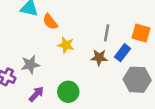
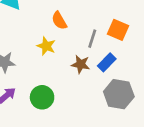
orange semicircle: (50, 22) -> (59, 21), moved
orange square: (141, 33) -> (118, 30), moved

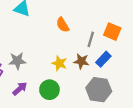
yellow star: (46, 46) -> (59, 63), moved
gray hexagon: (119, 94) -> (99, 90), moved

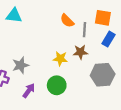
orange semicircle: (63, 25) -> (67, 21), moved
blue rectangle: (103, 59) -> (109, 39), moved

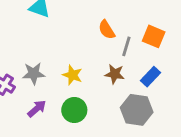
blue rectangle: (109, 39) -> (151, 77), moved
yellow star: (60, 59) -> (72, 75), moved

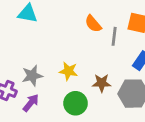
brown star: (115, 74) -> (102, 83), moved
purple arrow: (37, 109) -> (31, 103), moved

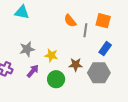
gray star: (32, 76) -> (27, 49), moved
purple arrow: (31, 103) -> (33, 71), moved

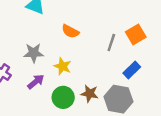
orange semicircle: (70, 21) -> (70, 31), moved, turned -32
orange square: (103, 21) -> (136, 34), turned 35
brown star: (76, 65) -> (90, 94), moved

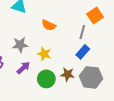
orange square: (136, 34) -> (95, 16), moved
blue rectangle: (132, 70) -> (83, 52), moved

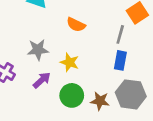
blue rectangle: (83, 52) -> (120, 60), turned -32
brown star: (67, 74) -> (100, 101), moved

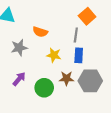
gray star: (38, 50) -> (19, 48), moved
yellow star: (69, 62) -> (54, 55), moved
brown star: (100, 101) -> (66, 78), moved

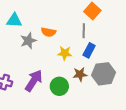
gray star: (19, 48) -> (28, 41), moved
blue rectangle: (79, 55) -> (89, 50), turned 32
purple arrow: (19, 79) -> (34, 81), size x1.5

